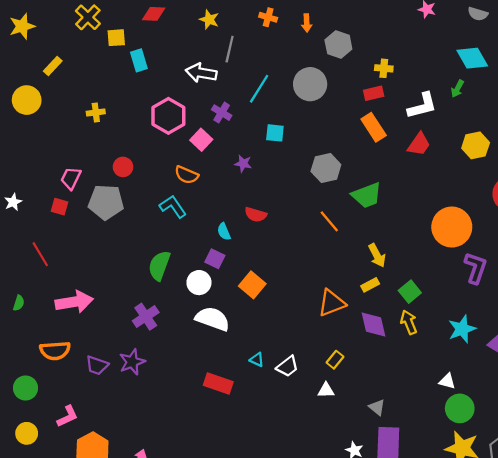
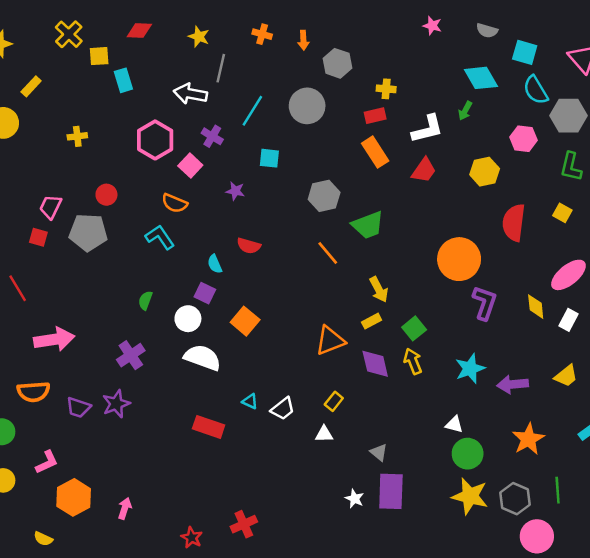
green semicircle: (159, 266) -> (145, 300), size x0.6

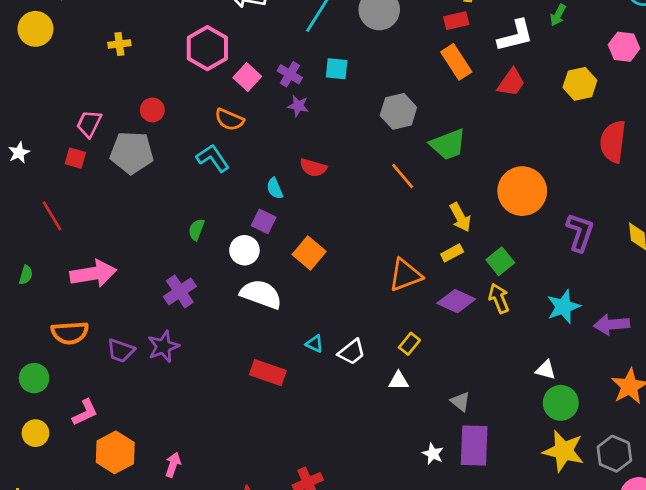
purple cross: (212, 136) -> (290, 74), moved
orange circle: (459, 259) -> (522, 191), moved
purple diamond: (375, 364) -> (456, 301), turned -52

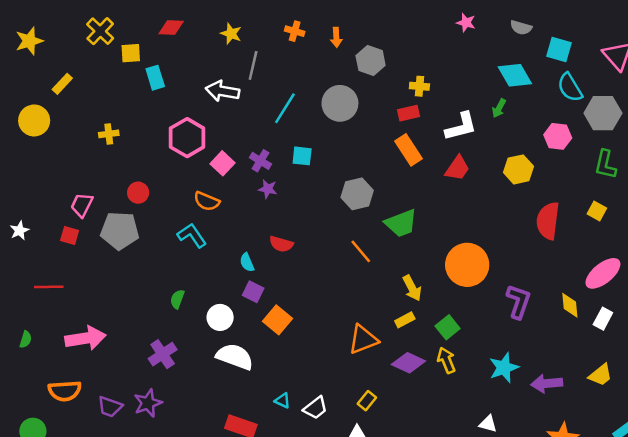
red line: (52, 216) -> (49, 287), turned -60
purple square: (264, 221) -> (253, 292), moved

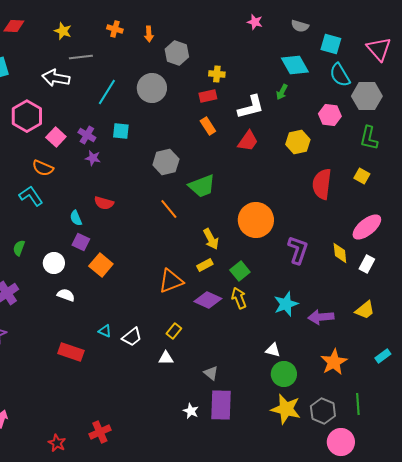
gray line: (253, 65) -> (81, 57), turned 70
orange rectangle: (408, 150) -> (208, 126), size x0.7
white semicircle: (235, 357) -> (66, 295), size x0.6

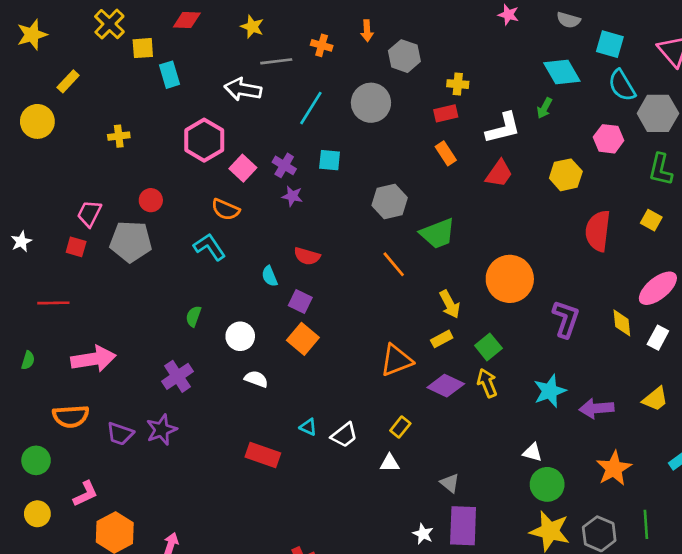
orange cross: (115, 29) -> (322, 45), moved
purple square: (81, 242) -> (300, 302), moved

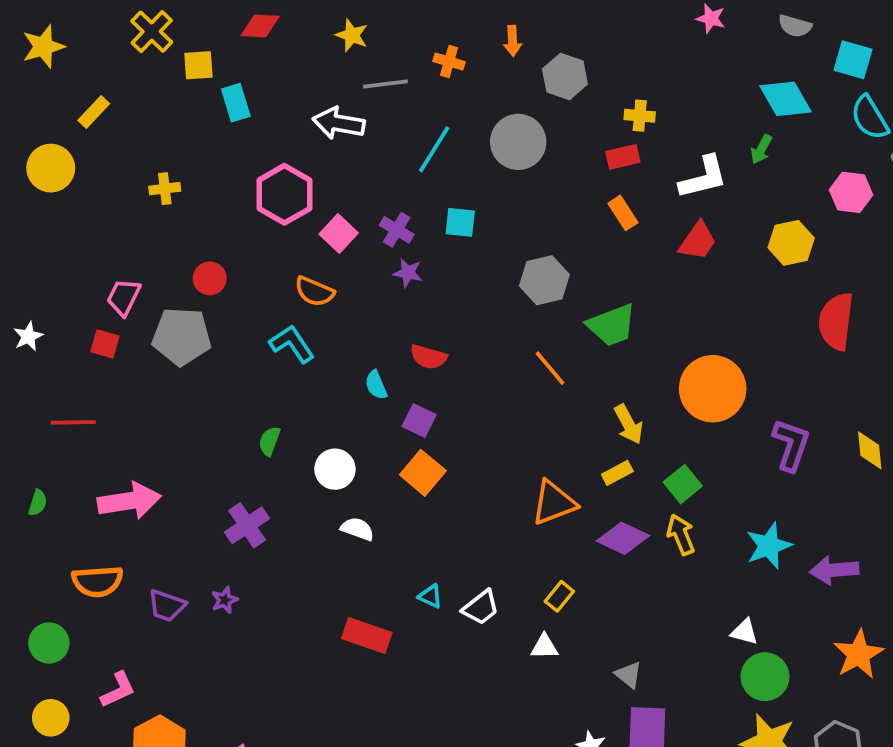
purple star: (161, 430) -> (225, 600), size x0.6

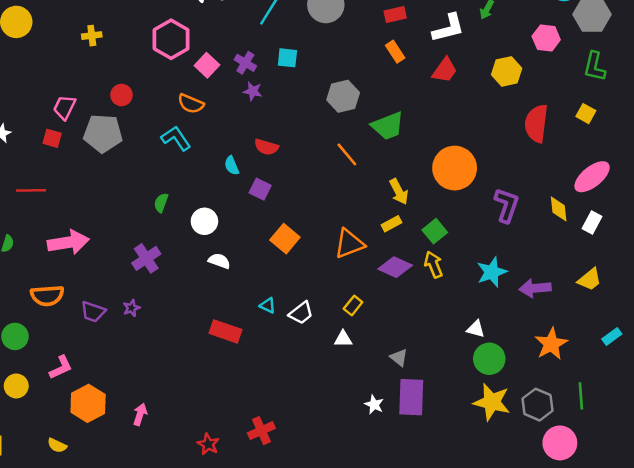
orange square: (423, 473) -> (285, 239), moved

